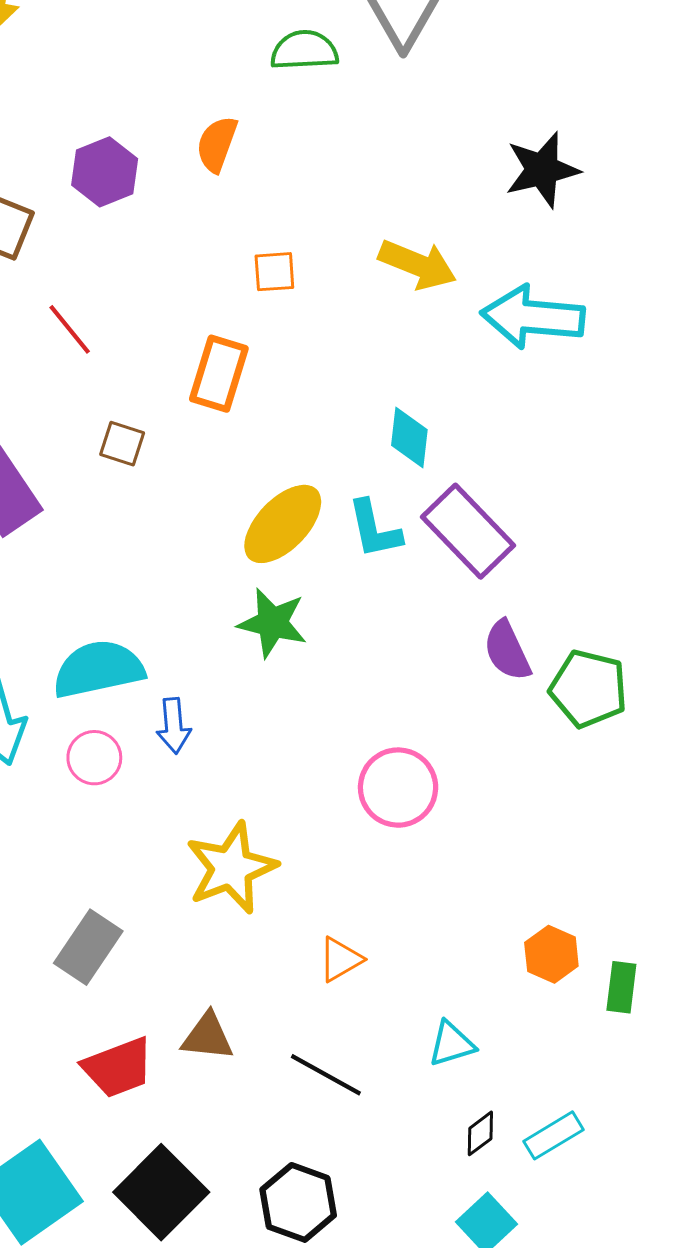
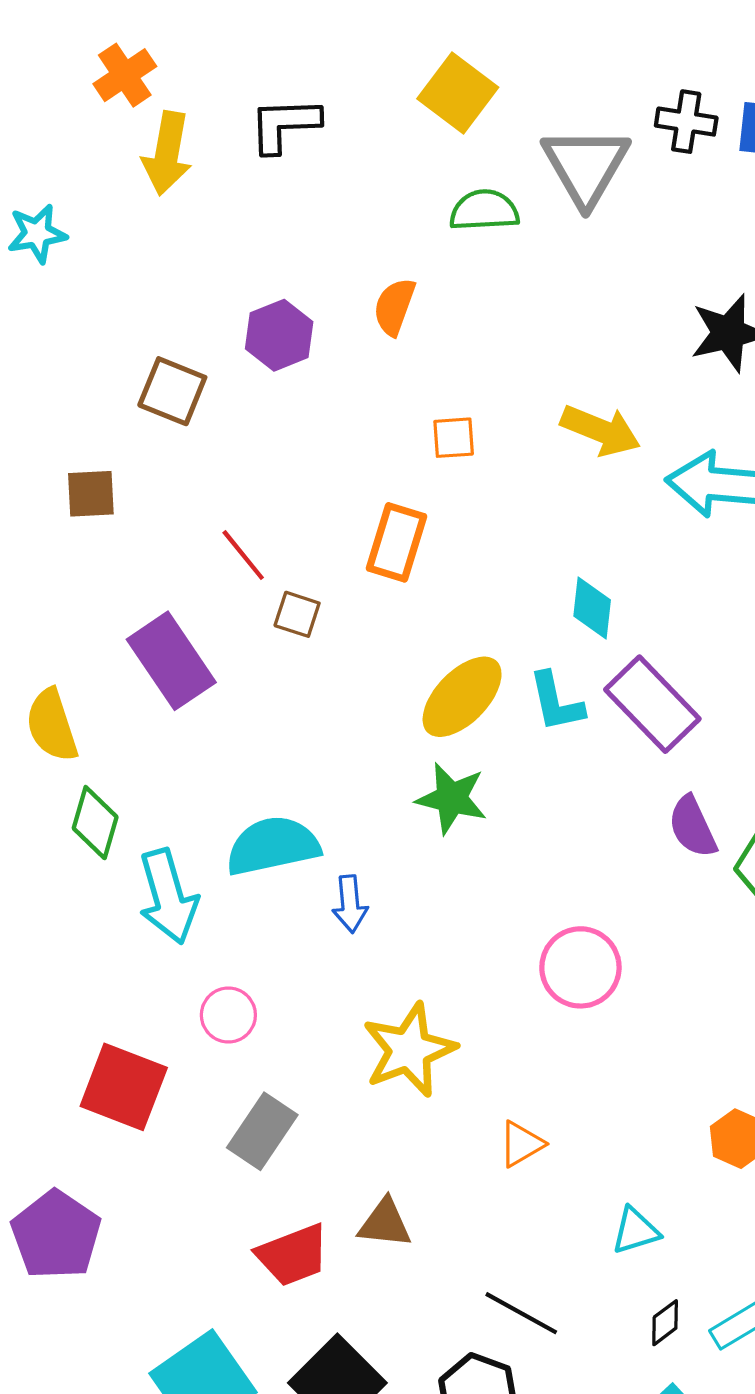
red line: (70, 329) -> (243, 555), moved
pink circle: (94, 758) -> (228, 1015), moved
black line: (326, 1075) -> (521, 1313), moved

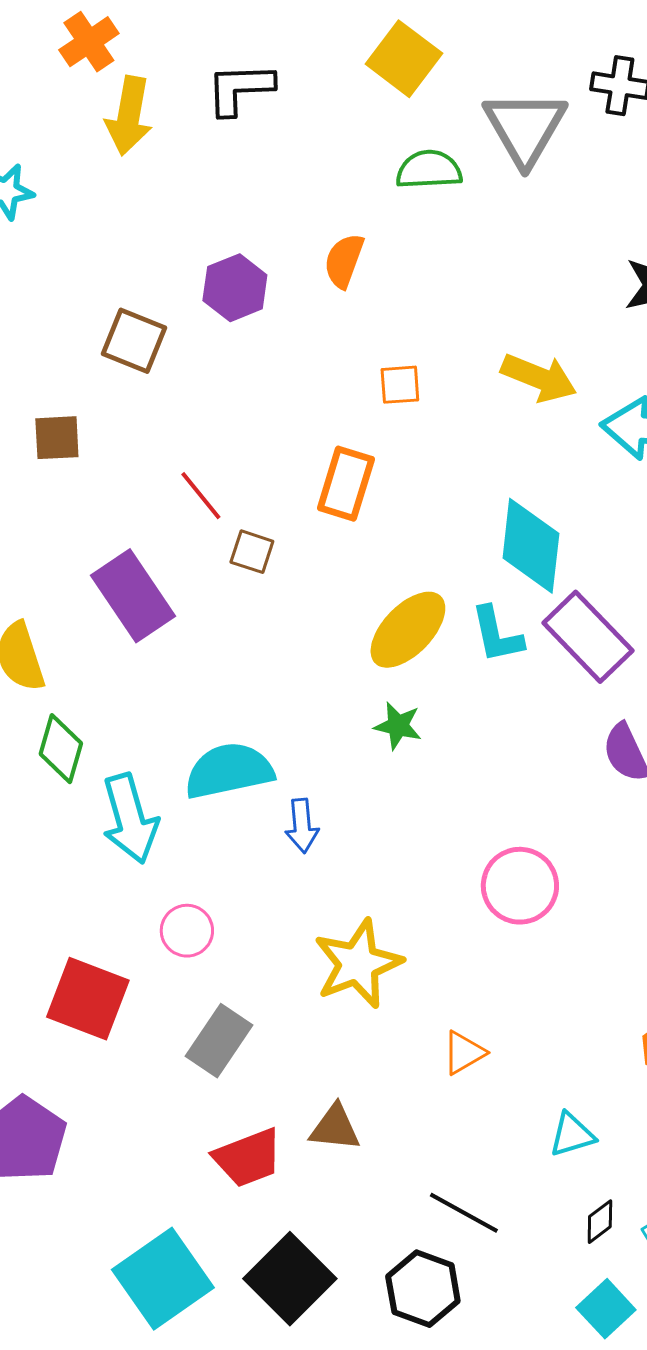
cyan diamond: (592, 608) -> (531, 546), size x1.6
green star: (451, 798) -> (398, 726), size x0.7

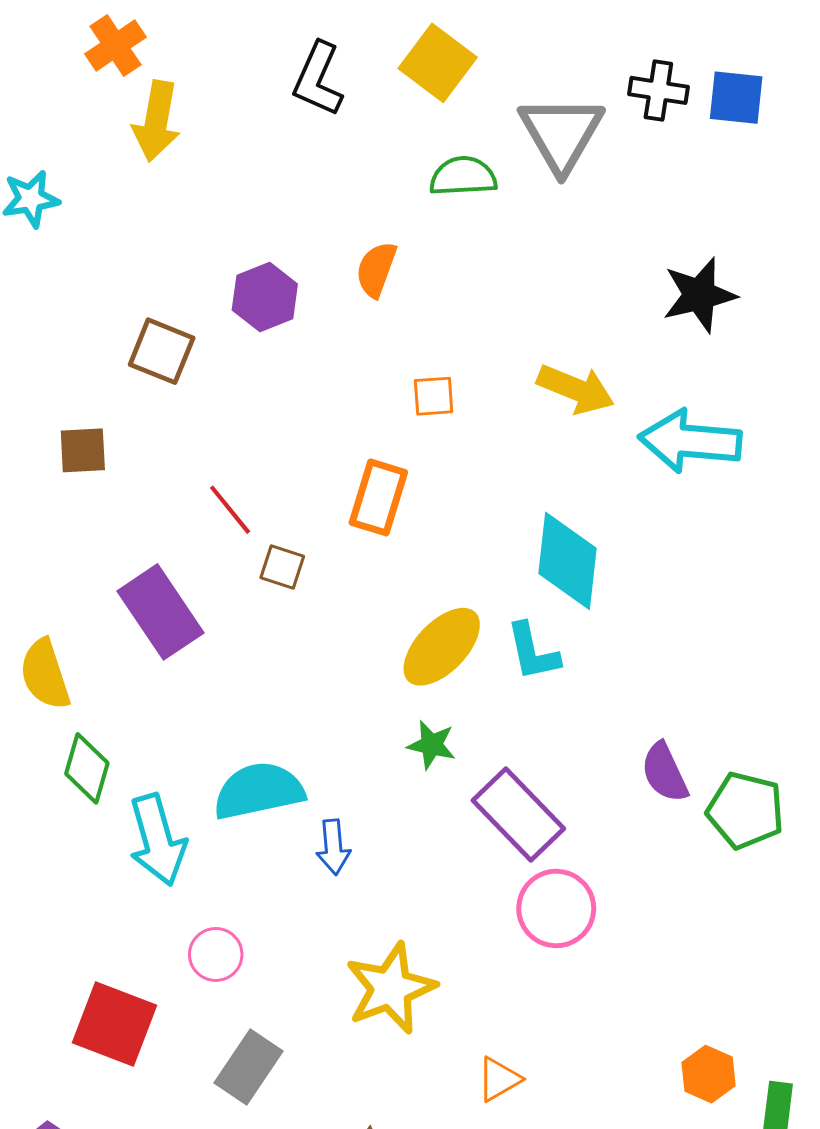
black L-shape: (240, 89) -> (318, 79), moved, turned -64
purple rectangle: (588, 637) -> (518, 814), moved

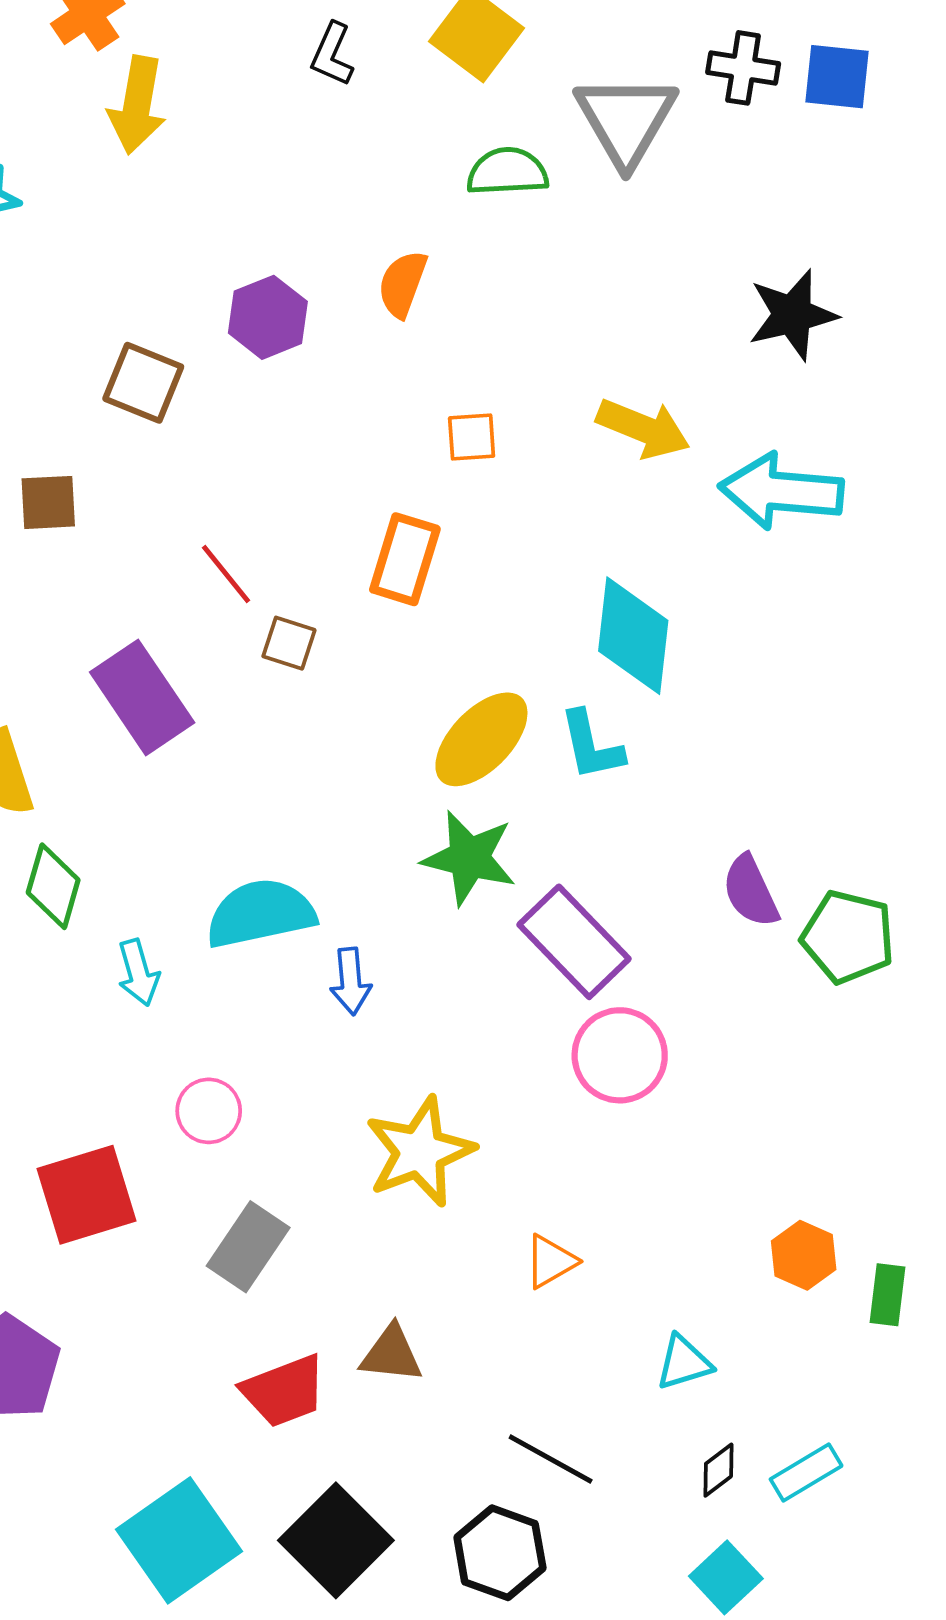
black L-shape: (318, 79) -> (332, 54), size x0.7
green star: (431, 745) -> (469, 858), size x1.6
cyan arrow: (157, 840) -> (138, 973), size x0.6
red square: (114, 1024) -> (87, 1195), turned -38

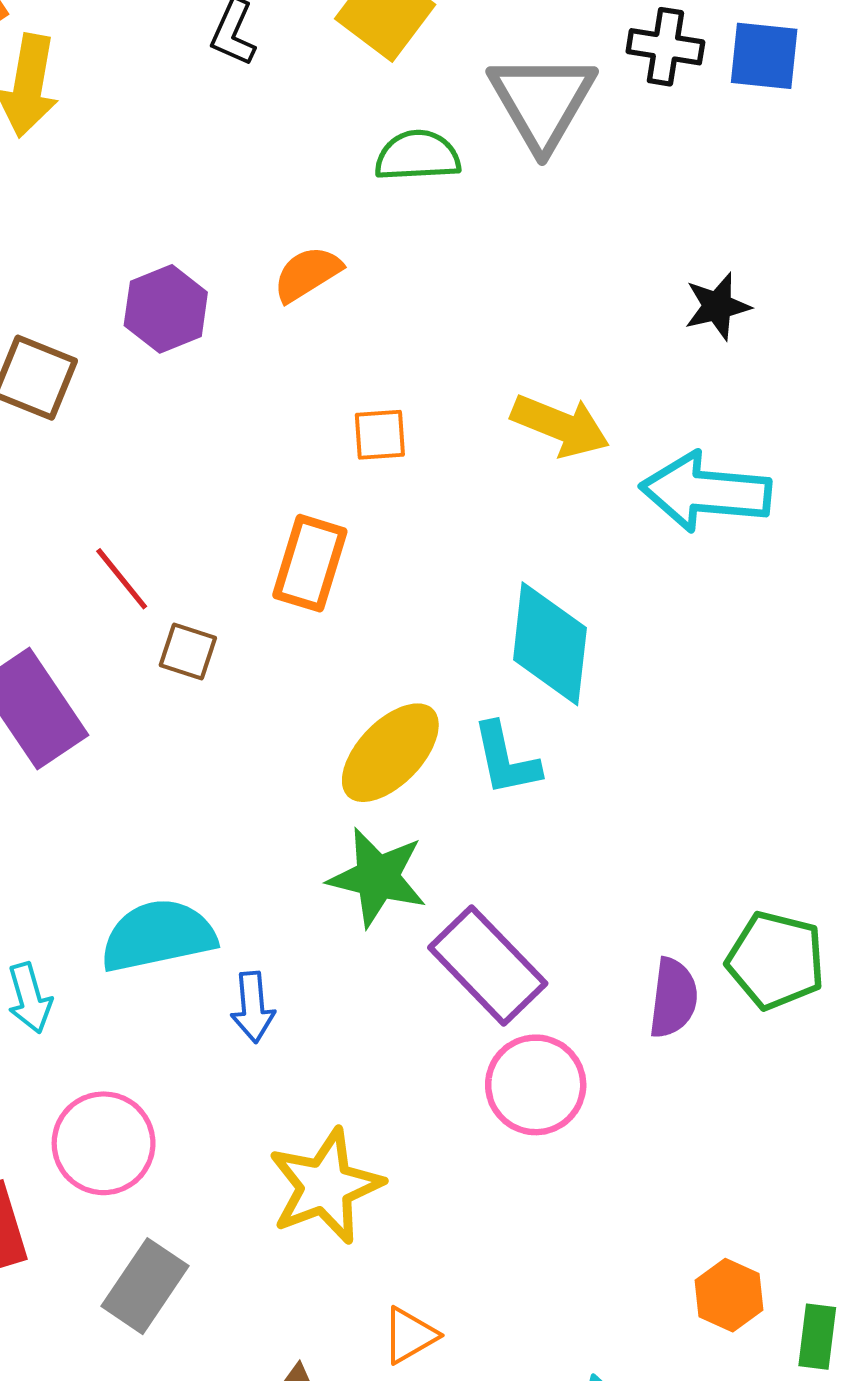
orange semicircle: (402, 284) -> (307, 274), turned 38
black star: (792, 315) -> (717, 306), size x0.7
purple semicircle: (751, 891) -> (673, 998), moved, turned -148
pink circle: (209, 1111) -> (104, 1143), size x1.5
orange triangle: (551, 1261) -> (410, 1335), moved

